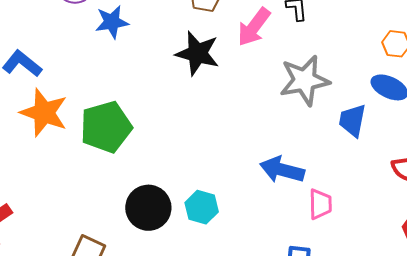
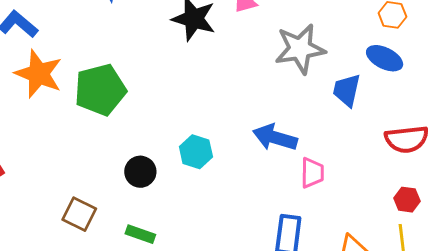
cyan hexagon: (202, 207) -> (196, 152), moved
black circle: (148, 208) -> (140, 172), size x0.7

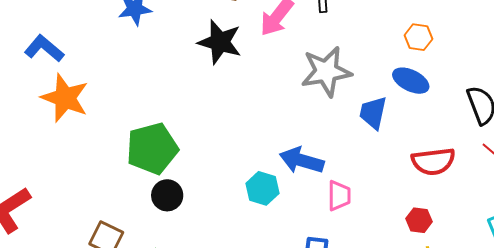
green pentagon: (100, 90) -> (152, 148), moved
cyan hexagon: (196, 152) -> (262, 188), moved
red hexagon: (407, 200) -> (419, 220), moved

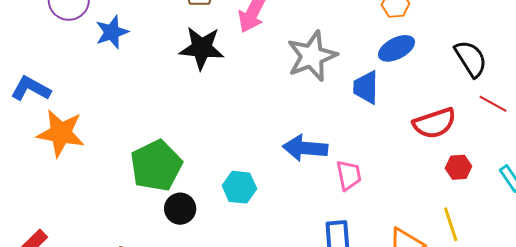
blue ellipse: (411, 81) -> (396, 48), turned -42
cyan hexagon: (262, 188) -> (239, 187), moved
red hexagon: (419, 220) -> (459, 167), moved

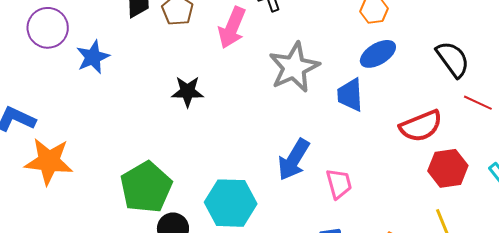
black star: (202, 48) -> (187, 92), moved, size x0.7
blue arrow: (305, 148) -> (294, 160), turned -60
red hexagon: (459, 167) -> (448, 168), size x1.5
cyan hexagon: (239, 187) -> (231, 203), size x1.5

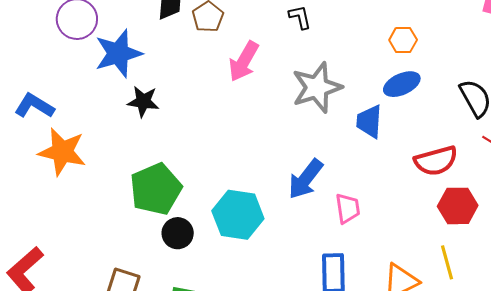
pink arrow: (232, 28) -> (244, 61), moved
blue star: (93, 57) -> (118, 53), size x1.4
black star: (187, 92) -> (143, 101), moved

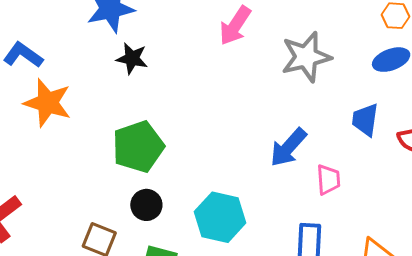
blue trapezoid: (369, 121) -> (365, 120), moved
cyan hexagon: (238, 215) -> (220, 217), moved
black circle: (178, 233) -> (146, 205), moved

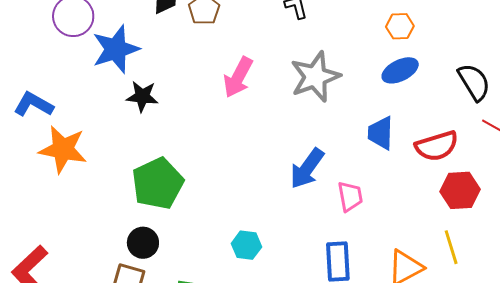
pink arrow: (235, 26) -> (238, 77), moved
black circle: (146, 205) -> (143, 243), moved
cyan hexagon: (220, 217) -> (246, 245), size x0.6

